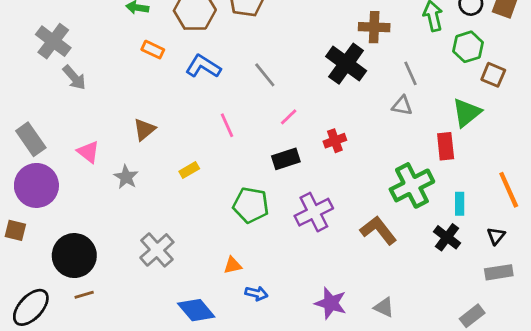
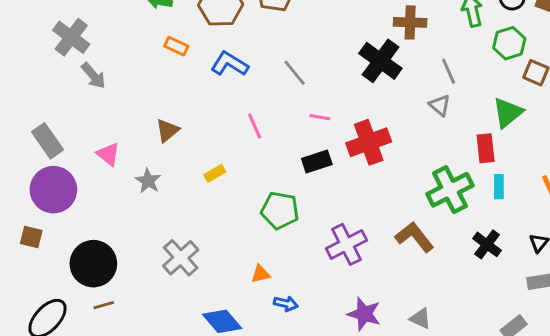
gray triangle: (402, 106) -> (440, 105), turned 30
pink line: (289, 117) -> (320, 117), turned 54
red cross: (335, 141) -> (369, 142), size x1.8
cyan rectangle: (460, 204) -> (499, 187), moved
purple cross: (314, 212) -> (346, 244), moved

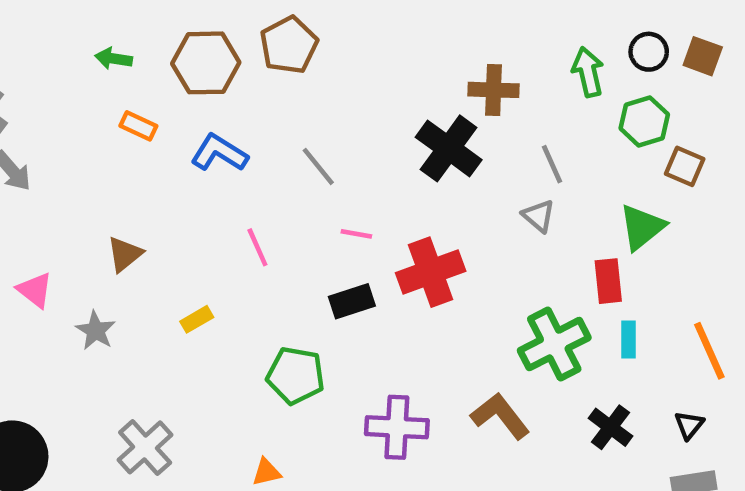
purple cross: (346, 244) -> (397, 427), turned 30

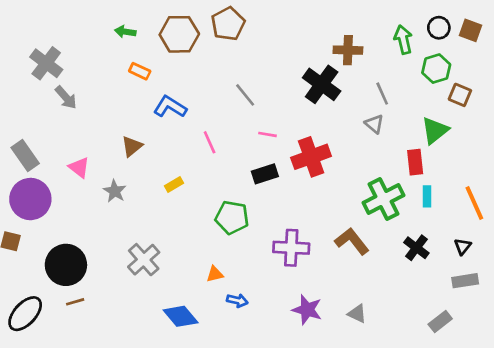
blue L-shape: (219, 153) -> (170, 107), moved

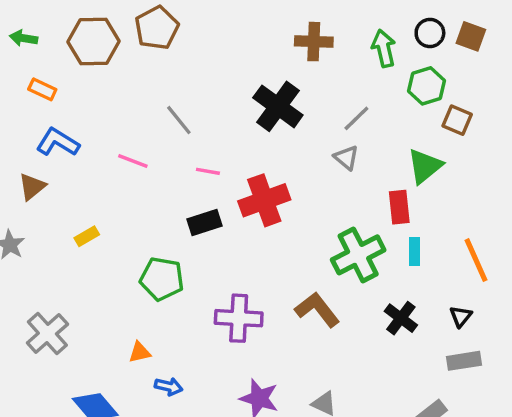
brown cross: (348, 50) -> (314, 42), moved
gray line: (382, 94) -> (356, 118), turned 70
blue L-shape: (170, 107) -> (58, 142), moved
pink line: (210, 142) -> (133, 161), moved, turned -45

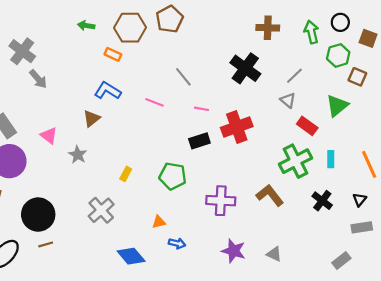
brown square: (471, 36) -> (368, 38), moved
orange rectangle: (42, 89) -> (113, 54), moved
red rectangle: (399, 207) -> (307, 126), moved, turned -48
yellow rectangle: (87, 236) -> (126, 174), moved, turned -32

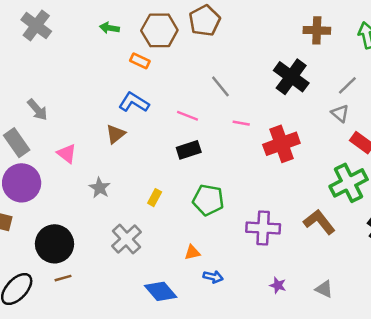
gray cross: (22, 51) -> (36, 25), moved
gray arrow: (38, 79) -> (37, 110), moved
black rectangle: (199, 141) -> (189, 150), moved
gray star: (78, 155) -> (100, 188), moved
purple star: (234, 251) -> (278, 285), size x0.6

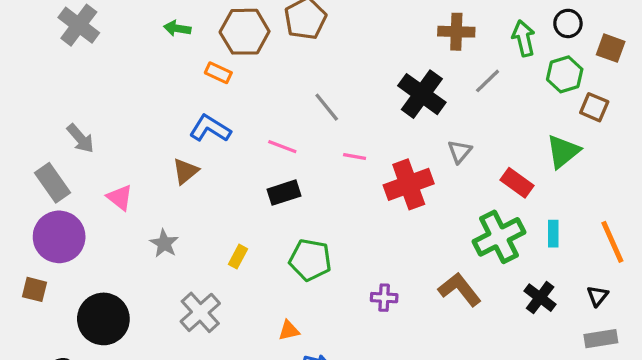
gray line: (347, 85) -> (488, 81), moved
gray triangle: (340, 113) -> (460, 152), moved, turned 30
purple cross: (263, 228) -> (384, 298), size x0.6

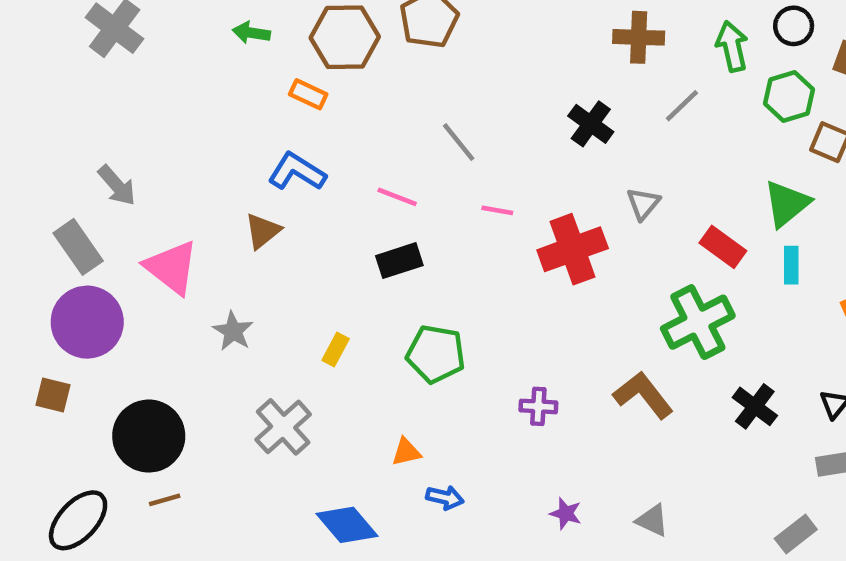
black cross: (422, 94) -> (591, 124), size x0.7
pink triangle: (120, 197) -> (172, 267), size x1.5
cyan rectangle: (553, 234) -> (791, 265), moved

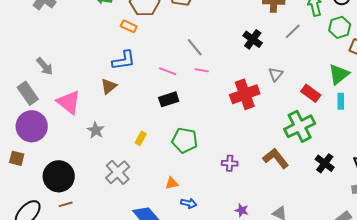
blue L-shape: (297, 172) -> (124, 60), turned 140
pink line: (497, 210) -> (202, 70), moved

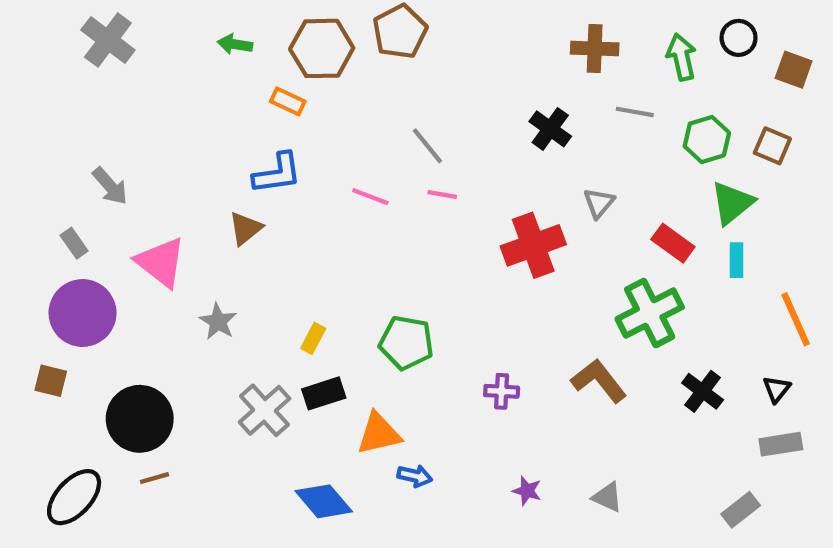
green hexagon: (340, 27) -> (707, 139), moved
gray line: (293, 31) -> (635, 112), turned 54
gray rectangle: (28, 93) -> (74, 243), size x0.6
black rectangle: (169, 99) -> (324, 393), moved
orange triangle: (172, 183) -> (379, 434), size x1.6

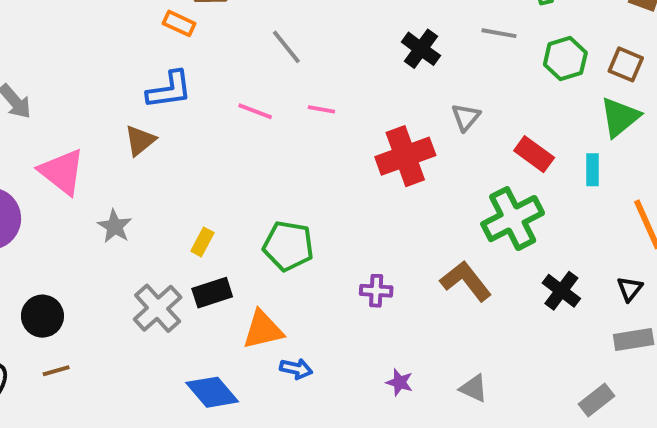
gray line: (427, 146) -> (286, 47), moved
green triangle: (732, 203) -> (620, 117), moved
black circle: (140, 419) -> (42, 316), size x0.7

